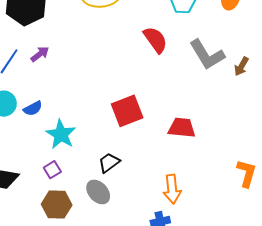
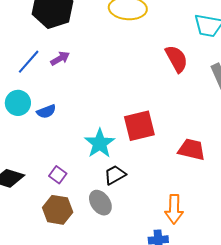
cyan star: (61, 134) -> (100, 143), moved
purple square: (52, 170) -> (58, 175), turned -30

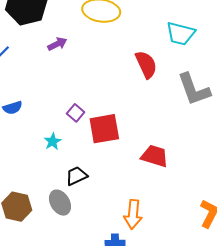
purple arrow: (60, 58) -> (57, 44), moved
cyan star: (100, 143) -> (53, 142), moved, size x0.6
purple square: (58, 175) -> (76, 113), moved

